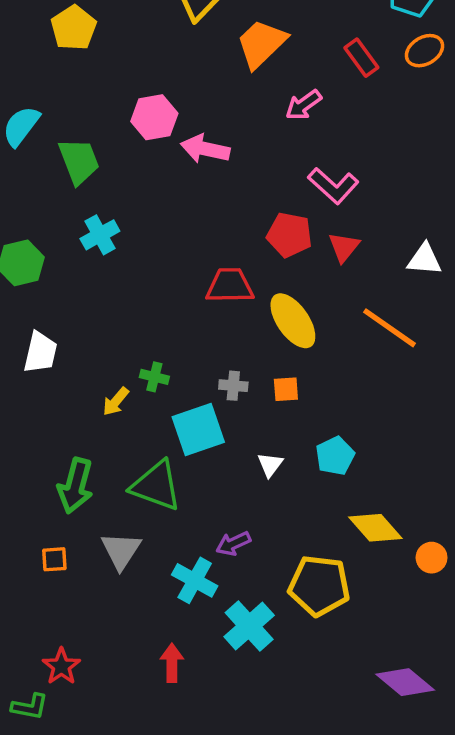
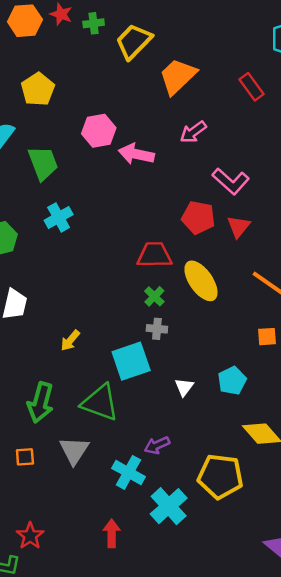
yellow pentagon: (74, 28) -> (38, 89), moved
pink arrow: (303, 105) -> (193, 132), moved
green cross: (154, 377) -> (154, 296), moved, turned 30
orange square: (286, 389) -> (267, 337), moved

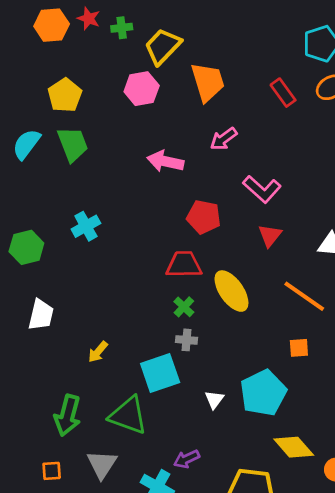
orange trapezoid: (178, 76) -> (208, 82), turned 117
pink hexagon: (99, 131) -> (142, 89), moved
green trapezoid: (43, 163) -> (73, 144), moved
red pentagon: (198, 217) -> (204, 217), moved
cyan pentagon: (232, 381) -> (263, 393), size x1.6

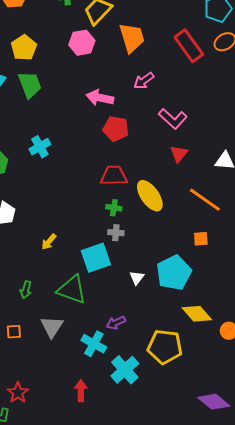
red rectangle: (283, 93) -> (189, 46), size x1.5
red pentagon: (204, 217) -> (116, 129), moved
green cross: (184, 307) -> (114, 208), turned -35
green arrow: (67, 415) -> (26, 290), size x0.6

